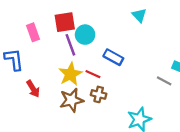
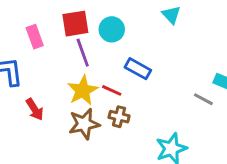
cyan circle: (85, 35) -> (112, 29), moved

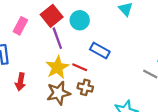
red square: (75, 24) -> (52, 16), turned -30
pink rectangle: (35, 37) -> (20, 26), turned 48
red arrow: (35, 109) -> (20, 82), turned 42

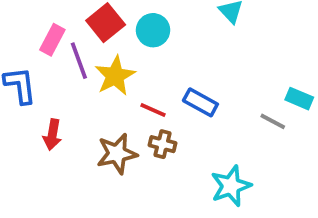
purple line: (57, 38) -> (79, 61), moved
blue rectangle: (100, 50) -> (200, 102), moved
yellow star: (57, 67) -> (115, 76), moved

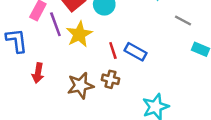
red line: (153, 110) -> (113, 51), moved, turned 48
gray line: (273, 121) -> (183, 21), moved

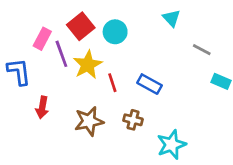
red line: (113, 51) -> (112, 83), moved
brown cross: (110, 79) -> (133, 120), moved

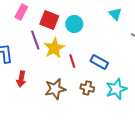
red square: (81, 26) -> (49, 20), turned -30
pink rectangle: (42, 39) -> (21, 12), moved
cyan star: (171, 145) -> (116, 89), moved

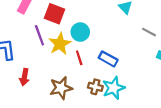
cyan circle: (74, 24) -> (80, 32), moved
cyan star: (116, 89) -> (114, 88), moved

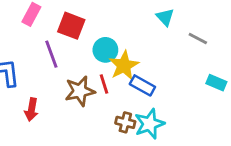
gray line: (149, 32) -> (198, 38), moved
yellow star: (60, 44) -> (124, 66), moved
brown star: (61, 88) -> (80, 91), moved

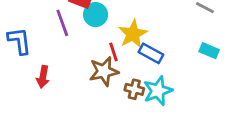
cyan circle: (105, 50) -> (96, 15), moved
cyan rectangle: (216, 83) -> (209, 51), moved
brown star: (80, 91) -> (104, 71), moved

